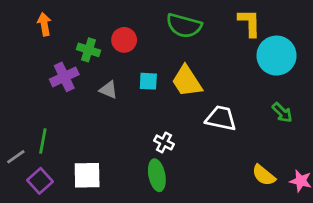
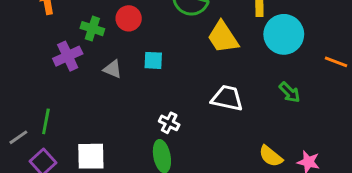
yellow trapezoid: (187, 81) -> (223, 37), moved

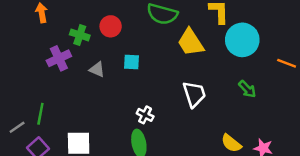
white trapezoid: (227, 98) -> (194, 94), turned 60

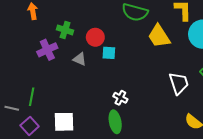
red circle: (111, 26) -> (95, 37), moved
white trapezoid: (194, 94) -> (179, 83), moved
gray line: (17, 127) -> (12, 108), turned 48

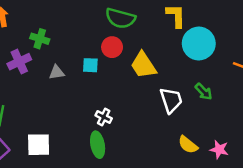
yellow trapezoid: (159, 36) -> (143, 65), moved
red circle: (95, 37) -> (112, 47), moved
gray triangle: (80, 59) -> (57, 72), turned -32

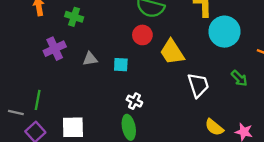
green cross: (40, 39) -> (74, 17), moved
cyan square: (90, 65) -> (121, 65), moved
green arrow: (204, 92) -> (239, 78), moved

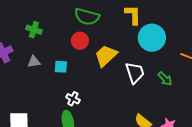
green cross: (74, 17) -> (34, 30), moved
yellow trapezoid: (172, 52) -> (106, 56), turned 80
white trapezoid: (198, 85) -> (135, 73), moved

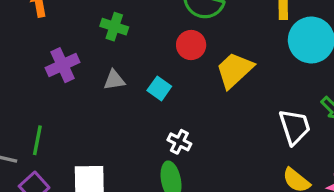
cyan square: (61, 67) -> (159, 88), turned 32
white trapezoid: (135, 73) -> (295, 127), moved

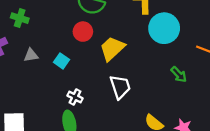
green cross: (114, 27) -> (20, 18), moved
white trapezoid: (295, 127) -> (120, 87), moved

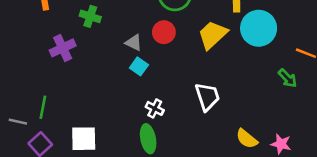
yellow trapezoid: (112, 48) -> (213, 35), moved
gray triangle: (31, 55) -> (134, 43), moved, turned 35
green arrow: (179, 74) -> (288, 78), moved

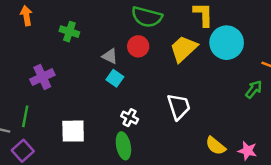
purple cross: (63, 48) -> (42, 77), moved
green arrow: (288, 78) -> (254, 89), turned -96
white square: (84, 139) -> (73, 131), moved

